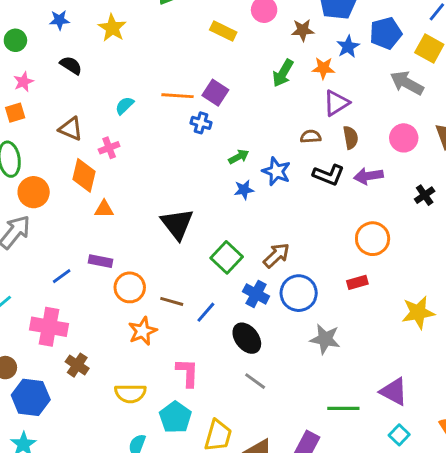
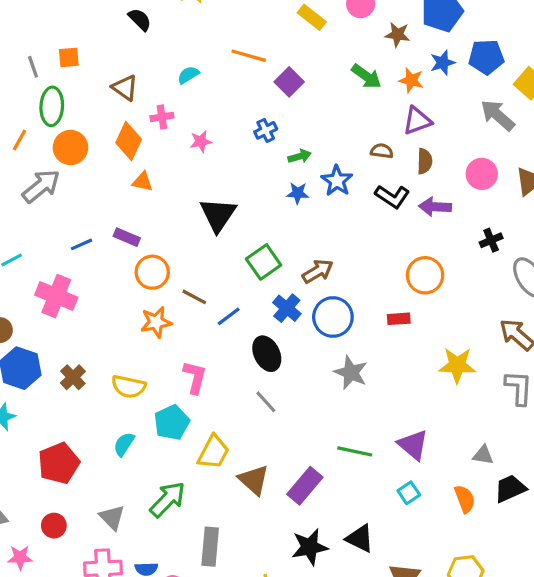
green arrow: (283, 73) -> (366, 76), turned -96
pink star: (23, 82) -> (201, 141), moved
orange line: (177, 96) -> (249, 56), moved
blue cross: (201, 123) -> (266, 130), moved, turned 36
brown cross: (77, 365) -> (73, 377), moved

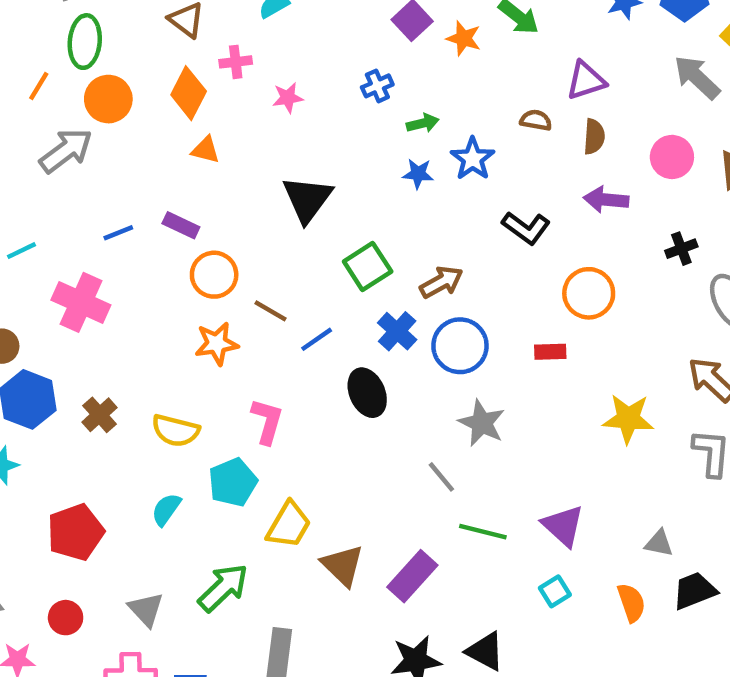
orange star: (411, 80) -> (464, 38), moved
black L-shape: (392, 196) -> (526, 228), moved
gray line: (266, 402) -> (441, 477), moved

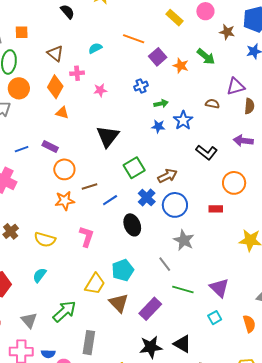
brown semicircle: (594, 137) -> (249, 106), moved
brown line: (271, 311) -> (90, 187), turned -49
cyan pentagon: (233, 482) -> (123, 270), moved

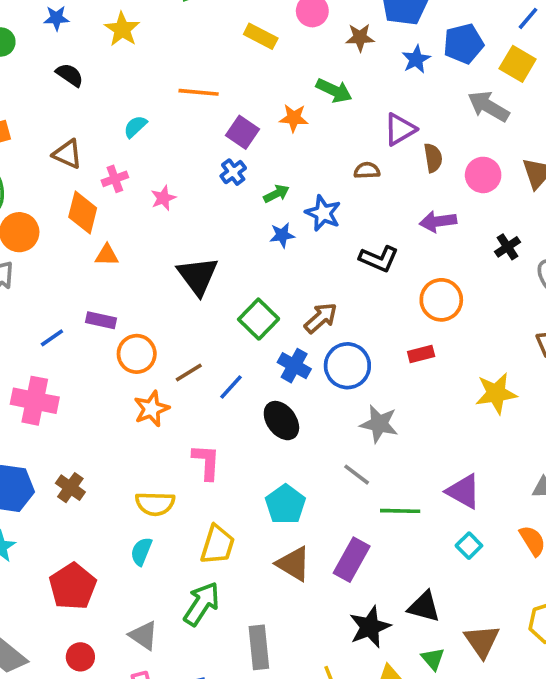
purple square: (158, 57) -> (242, 132), moved
yellow semicircle: (45, 240) -> (155, 504), moved
yellow trapezoid: (95, 284) -> (218, 545), moved

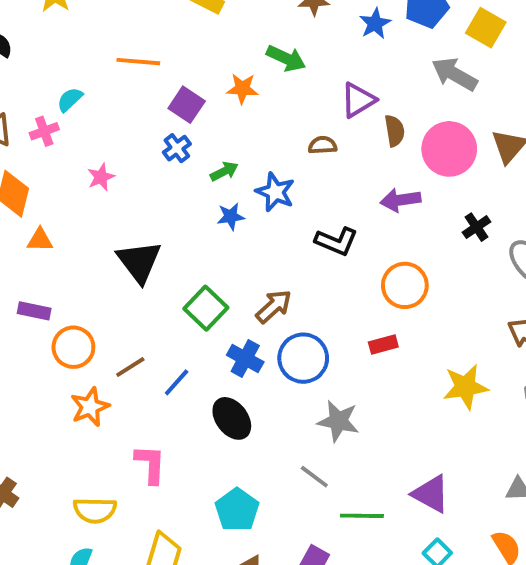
pink circle: (483, 175) -> (449, 149), size x1.4
pink cross: (115, 179) -> (44, 131), moved

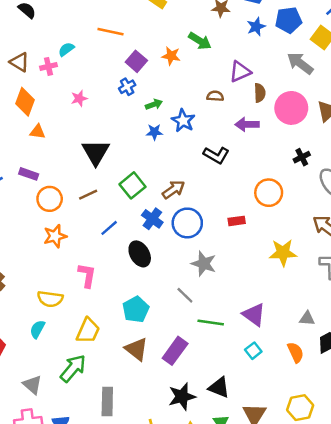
purple arrow: (400, 200) -> (247, 124), moved
orange circle: (405, 285) -> (269, 193), moved
brown line: (130, 367) -> (88, 195), moved

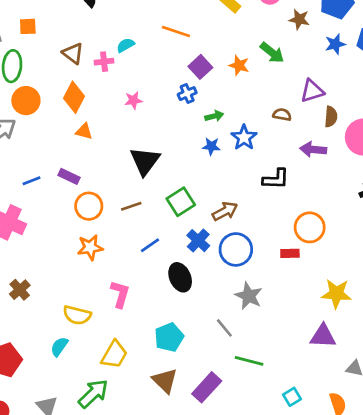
black L-shape: (216, 155) -> (276, 179), turned -35
orange circle: (269, 193) -> (310, 227), moved
purple triangle: (254, 315) -> (323, 336), moved, turned -40

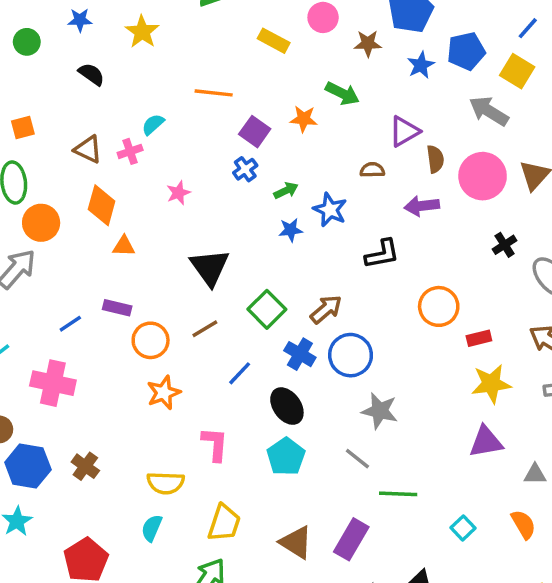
red rectangle: (290, 253) -> (479, 338), moved
cyan pentagon: (169, 337) -> (286, 457), moved

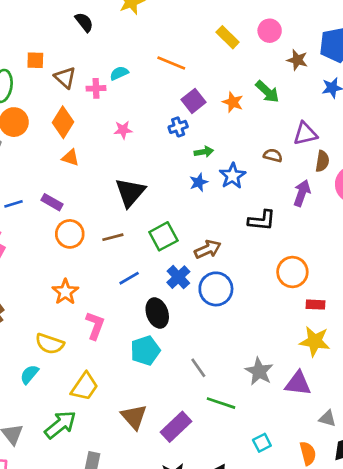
orange square: (23, 127) -> (35, 60), moved
purple arrow: (422, 206) -> (302, 193), turned 100
blue star: (291, 230) -> (199, 182), turned -30
orange star: (164, 393) -> (65, 292), moved, turned -30
gray star: (380, 411) -> (259, 371), moved

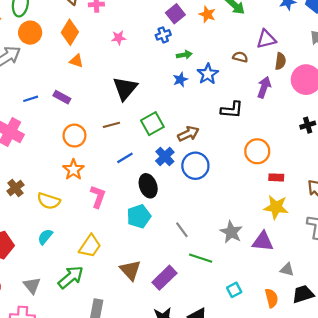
orange circle: (70, 234) -> (74, 136), moved
yellow semicircle: (50, 344) -> (49, 201), moved

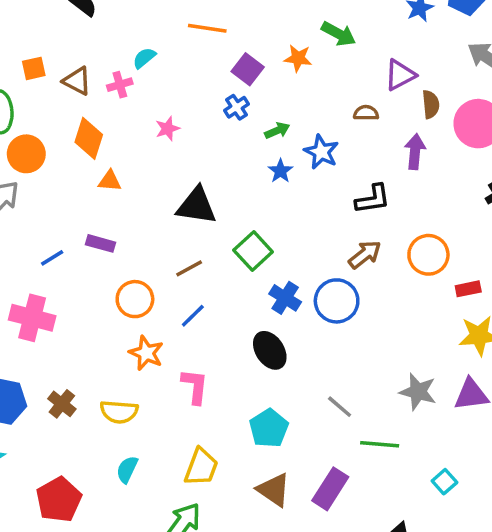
black triangle: (125, 88) -> (197, 206), turned -48
brown arrow: (188, 134) -> (365, 254), moved
blue line: (125, 158) -> (193, 316), moved
cyan pentagon: (139, 216) -> (269, 428), moved

